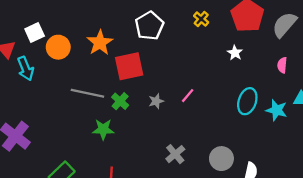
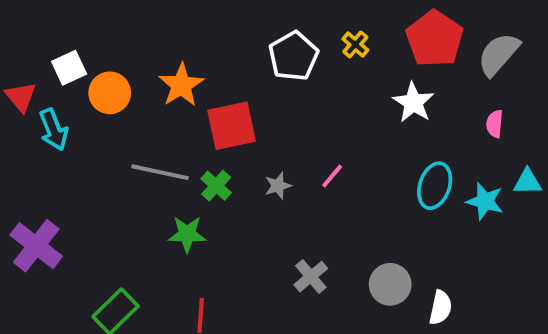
white pentagon: (149, 26) -> (293, 56), moved
white star: (235, 53) -> (413, 103), size x1.5

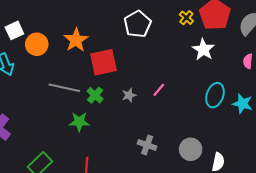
yellow cross: (355, 44) -> (186, 18), moved
gray cross: (311, 277) -> (147, 145), turned -30

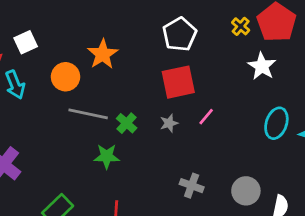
orange circle: (37, 44) -> (66, 77), moved
red square: (104, 62) -> (178, 82), moved

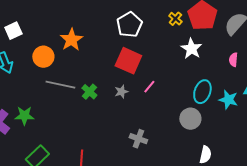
red square: (178, 82) -> (128, 61), turned 36
green star: (107, 156) -> (24, 116), moved
gray circle: (246, 191) -> (190, 119), moved

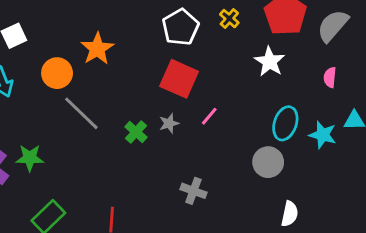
yellow cross: (175, 19) -> (229, 19), moved
gray line: (60, 85) -> (81, 113), turned 32
green cross: (89, 92) -> (136, 132), moved

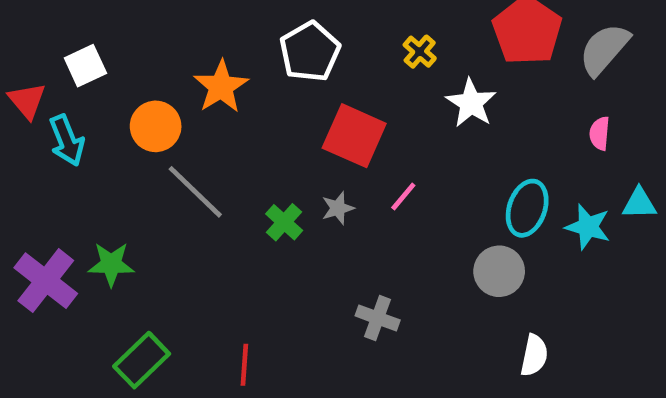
yellow cross: (229, 19) -> (420, 52), moved
white pentagon: (181, 27) -> (310, 52), moved
white star: (270, 62) -> (471, 103), moved

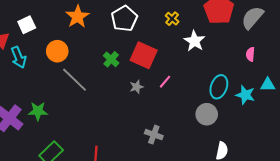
orange star: (221, 87) -> (78, 17), moved
green cross: (284, 222) -> (111, 59), moved

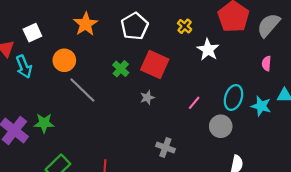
pink line: (165, 82) -> (194, 103), moved

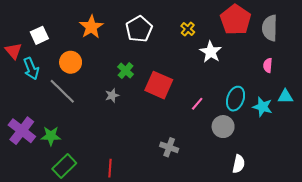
gray semicircle: (269, 25) -> (270, 28), turned -40
red square: (155, 65) -> (159, 85), moved
gray line: (82, 90) -> (62, 91), moved
gray star: (147, 98) -> (112, 95), moved
green star: (44, 123) -> (51, 136), moved

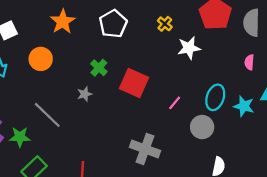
white star: (211, 52) -> (189, 48), turned 30
gray line: (62, 91) -> (47, 115), moved
gray cross: (169, 147) -> (145, 149), size x1.5

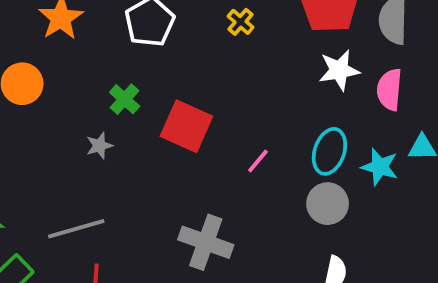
white star: (189, 48) -> (339, 70), moved
pink semicircle: (249, 62) -> (389, 90), size x1.5
gray line: (47, 115) -> (76, 229), moved, turned -60
gray circle: (202, 127) -> (328, 204), moved

